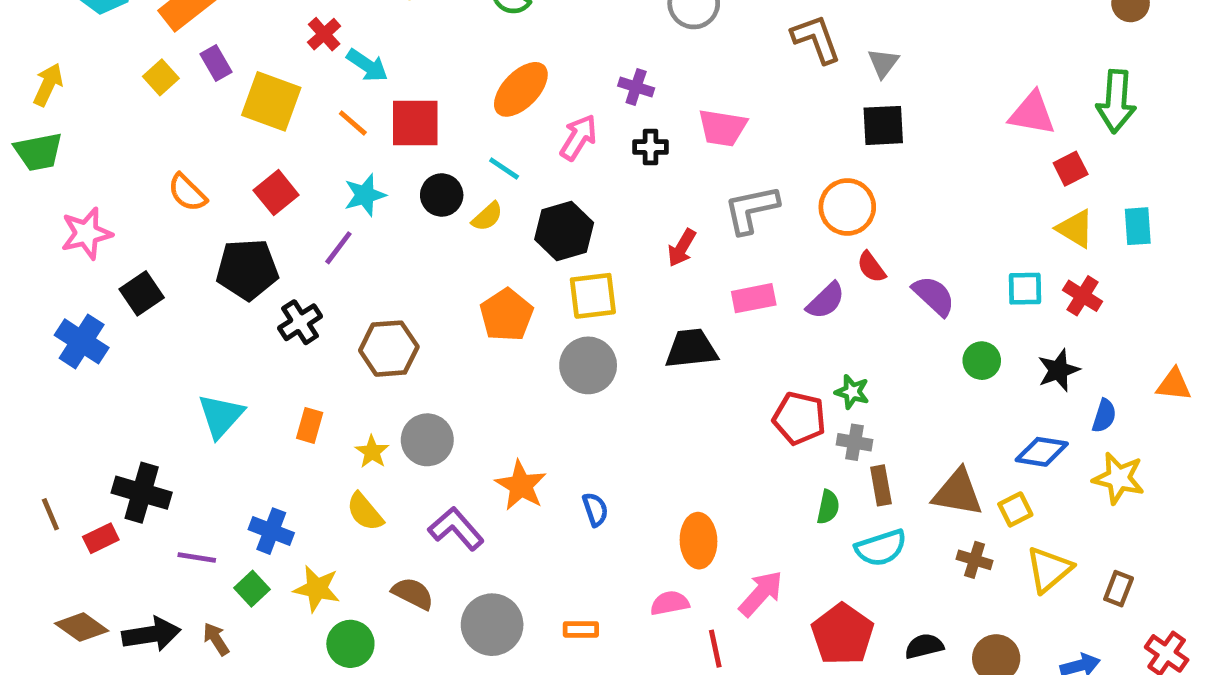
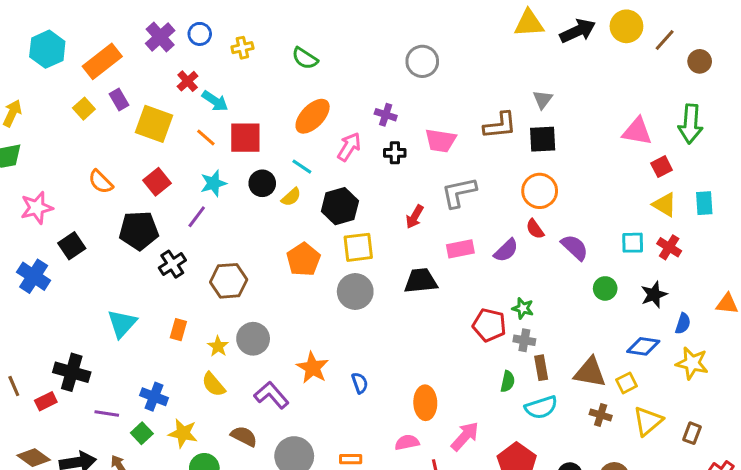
brown L-shape: (816, 39) -> (500, 125), moved, turned 104
orange circle: (847, 207) -> (540, 191), moved

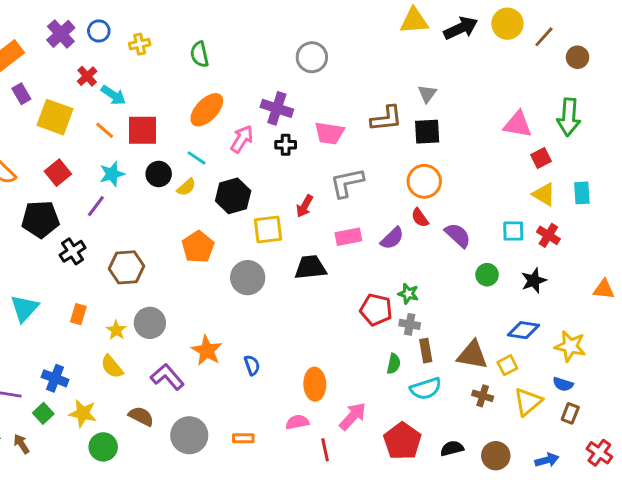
green semicircle: (305, 58) -> (199, 54), turned 45
purple cross: (386, 115) -> (277, 108), size x1.5
yellow square: (358, 247) -> (268, 229), moved
blue semicircle: (683, 324) -> (563, 384), moved, turned 90

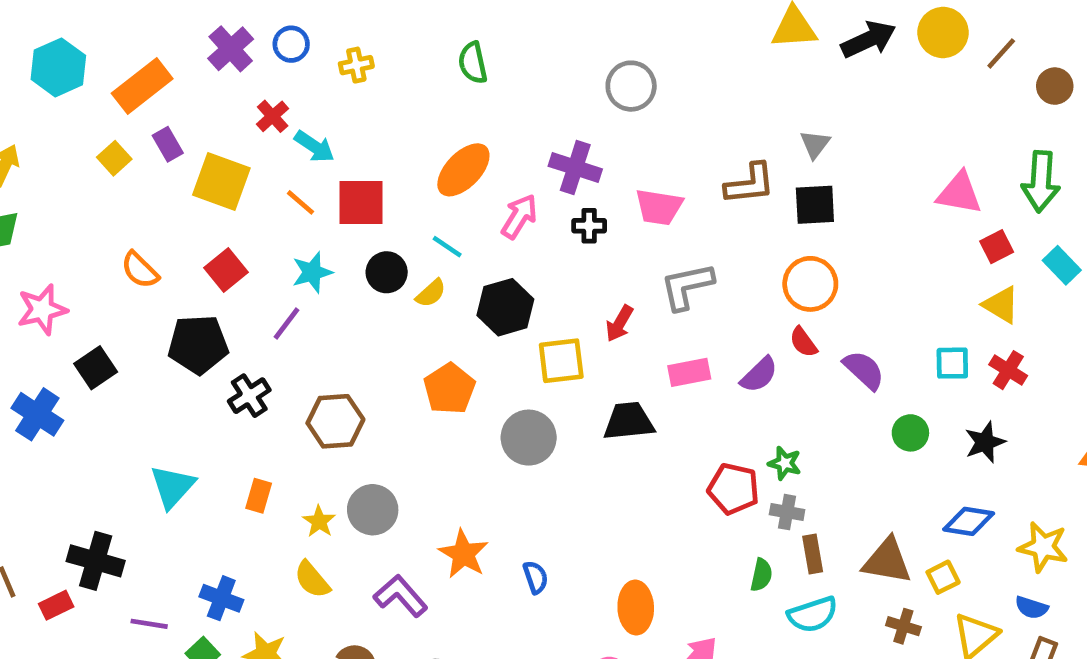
green semicircle: (199, 54) -> (473, 63), moved
cyan rectangle: (582, 193) -> (1062, 265), moved, turned -40

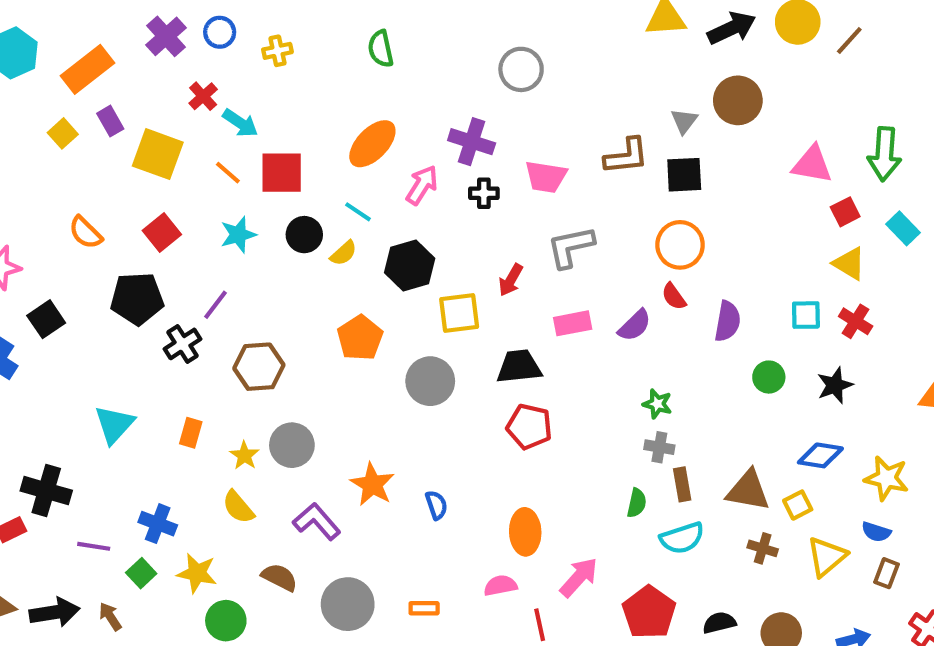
brown circle: (1055, 86) -> (738, 100), moved, size x1.5
purple line: (287, 323) -> (216, 305), moved
purple semicircle: (864, 370) -> (728, 321), turned 57
red pentagon: (733, 489) -> (529, 427), moved

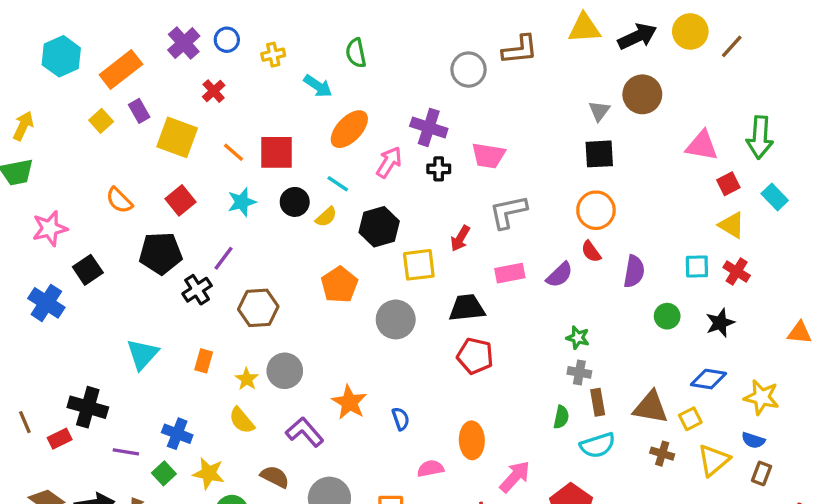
cyan arrow: (240, 123) -> (318, 86), moved
brown L-shape: (626, 156) -> (520, 50), moved
pink semicircle: (500, 586) -> (430, 468), moved

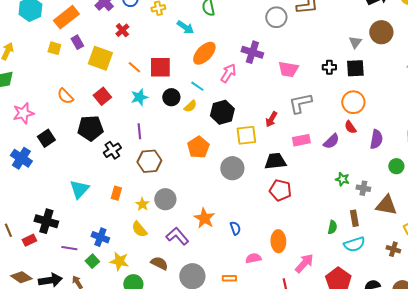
yellow square: (101, 121) -> (54, 48), turned -32
black cross: (439, 169) -> (329, 67), moved
purple line: (224, 258) -> (139, 131), moved, turned -42
gray cross: (579, 372) -> (363, 188), moved
brown triangle: (651, 407) -> (386, 205), moved

